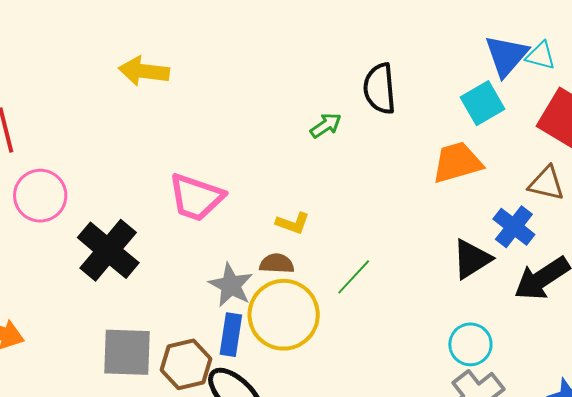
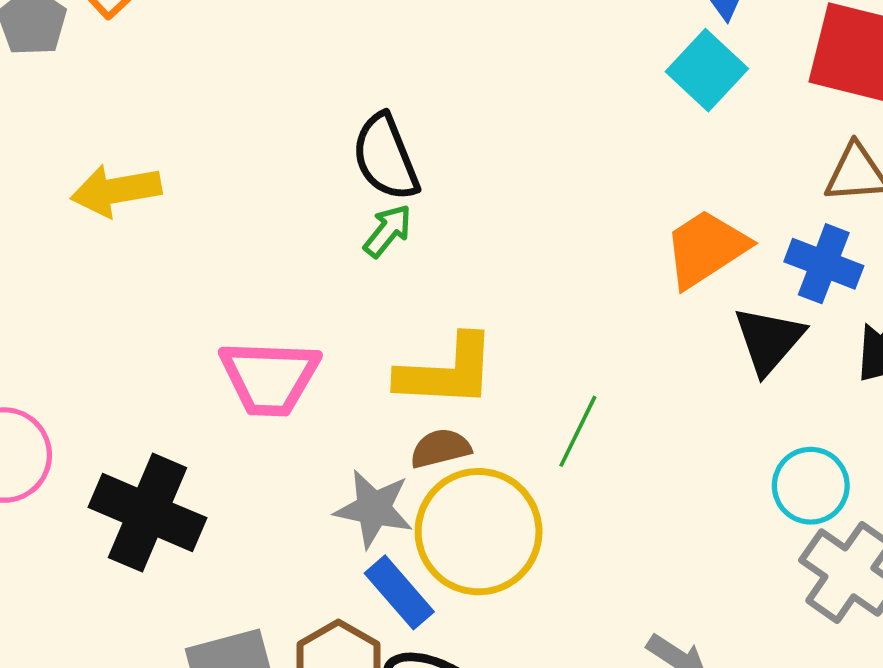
black semicircle: (380, 89) -> (386, 157), moved
green arrow: (326, 125) -> (388, 231), moved
orange trapezoid: (457, 162) -> (706, 248), moved
yellow L-shape: (293, 223) -> (447, 372), size x1.8
blue rectangle: (231, 335) -> (399, 592), turned -33

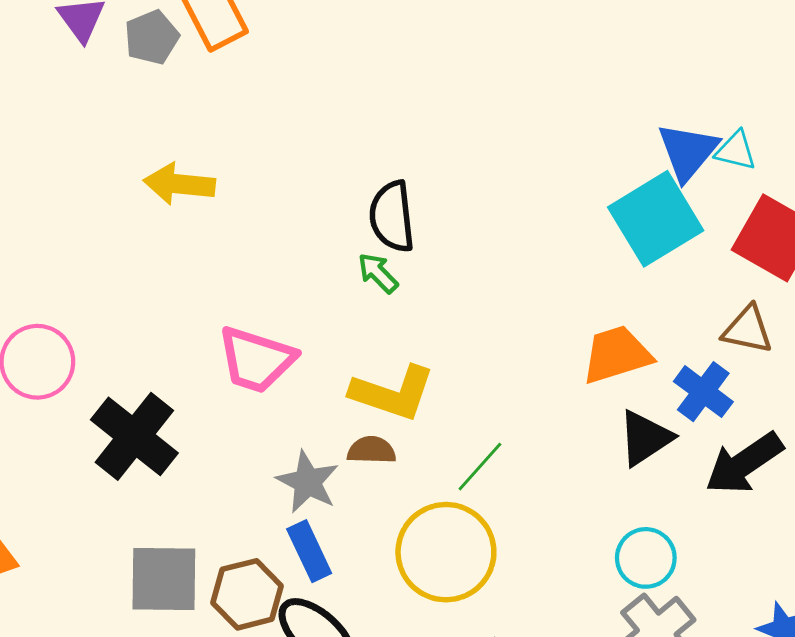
cyan square: (707, 70) -> (656, 219), size x1.5
green arrow: (388, 231) -> (378, 273), turned -99
yellow circle: (479, 532) -> (446, 552), moved

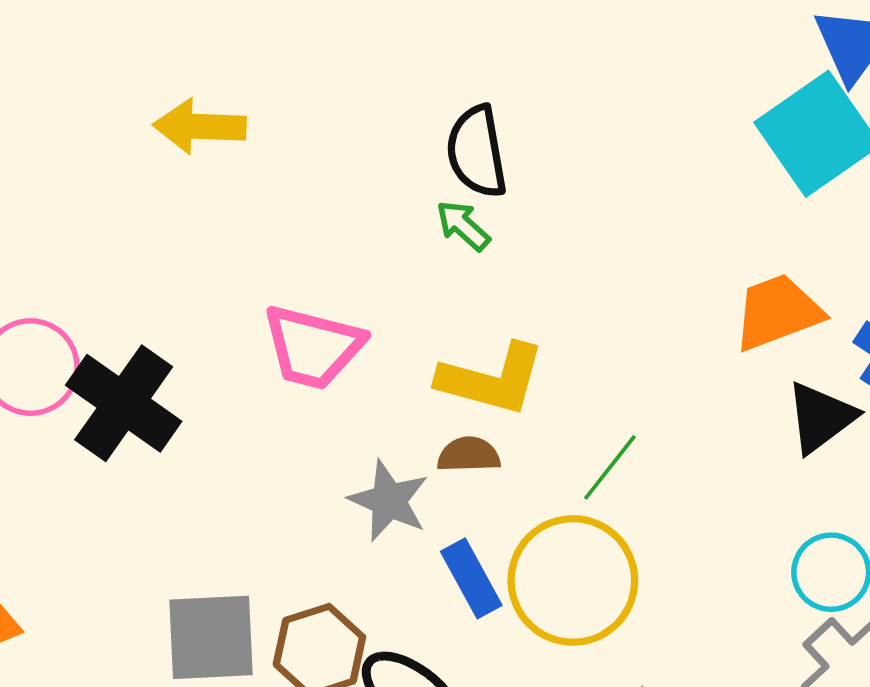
black cross: (134, 436) -> (124, 403), moved
blue rectangle: (309, 551) -> (471, 578), moved

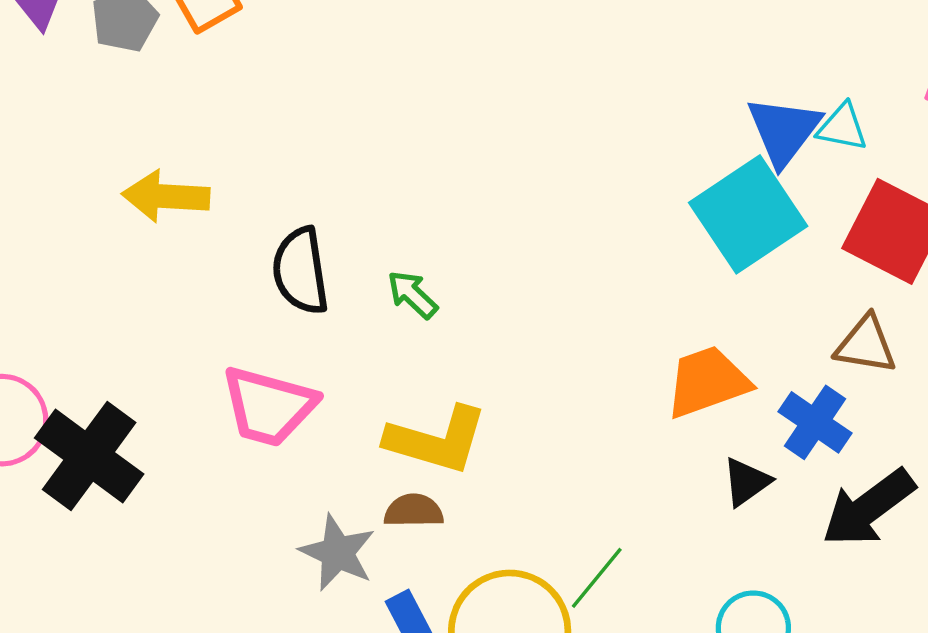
black semicircle: (477, 152) -> (301, 271), moved
black triangle: (821, 417) -> (746, 482), size x0.7
green line: (610, 467) -> (597, 578), moved

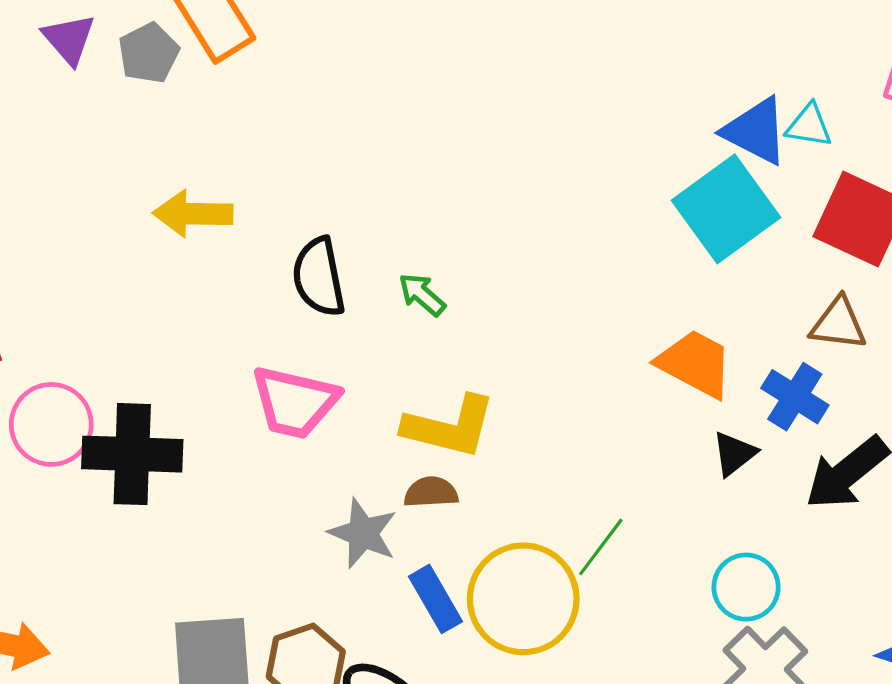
blue triangle: (784, 131) -> (756, 131), turned -38
orange trapezoid: (708, 382) -> (695, 364), turned 50
black cross: (89, 456) -> (132, 454), turned -32

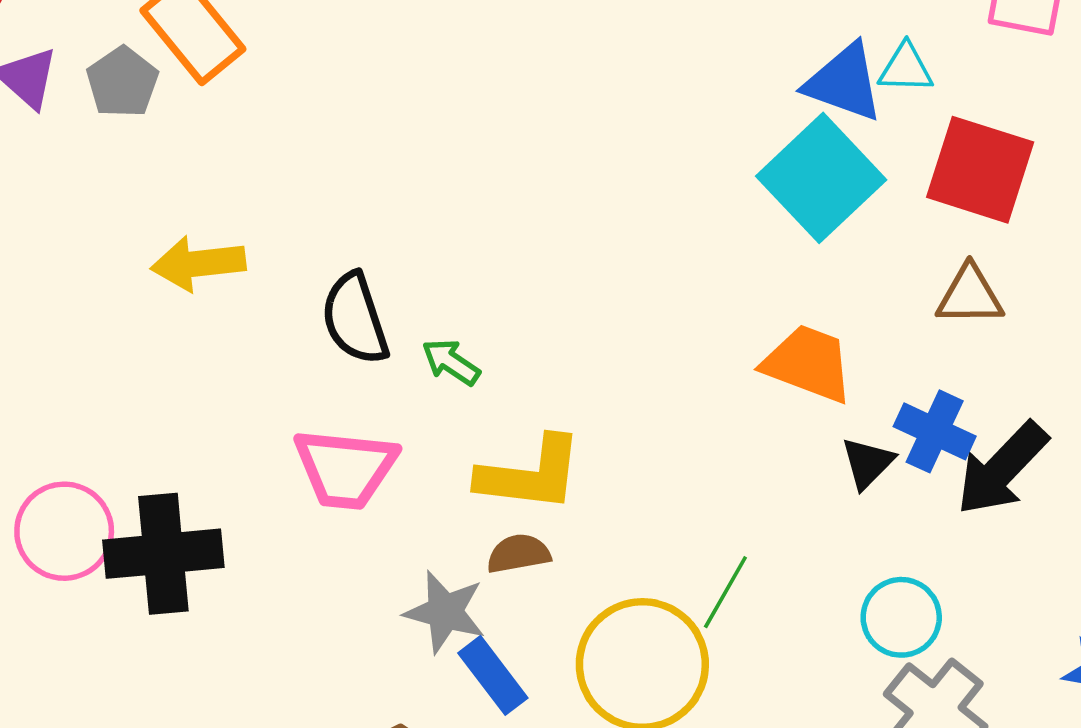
green arrow: (422, 295) -> (451, 362), moved
blue cross: (795, 397) -> (935, 431), moved
blue rectangle: (435, 599) -> (493, 675), moved

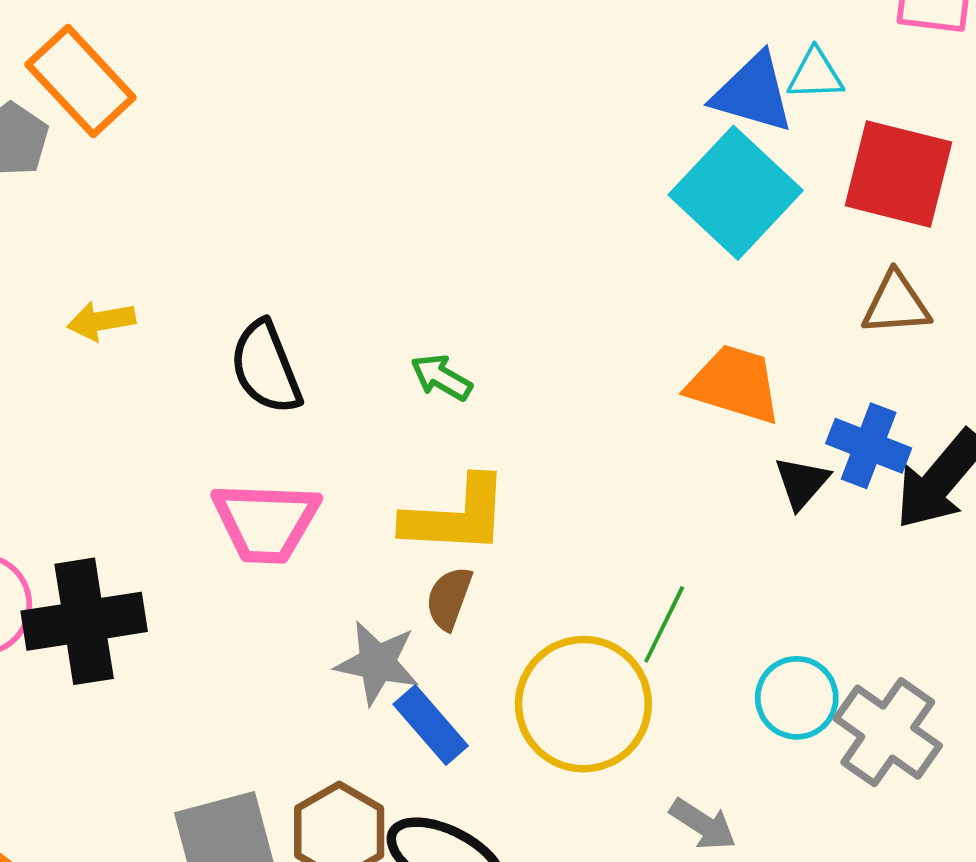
yellow arrow: (198, 263) -> (101, 321), size x0.7
green arrow: (451, 362) -> (441, 377), moved
brown semicircle: (519, 554) -> (449, 598), turned -56
cyan circle: (901, 617) -> (797, 698), moved

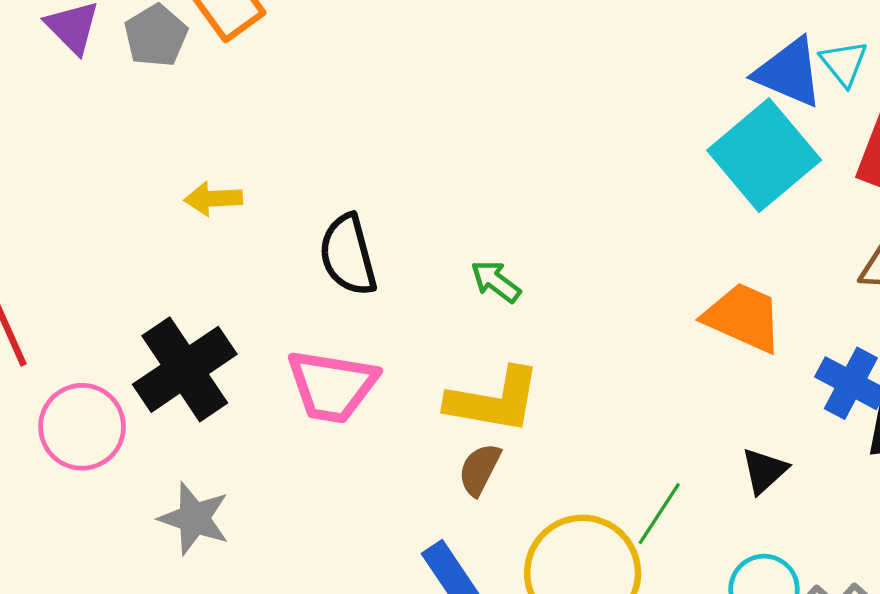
cyan triangle: (815, 74) -> (844, 63), turned 46
black triangle: (802, 483) -> (764, 471), moved
black cross: (84, 621) -> (185, 369), moved, turned -32
gray star: (377, 663) -> (194, 518), moved

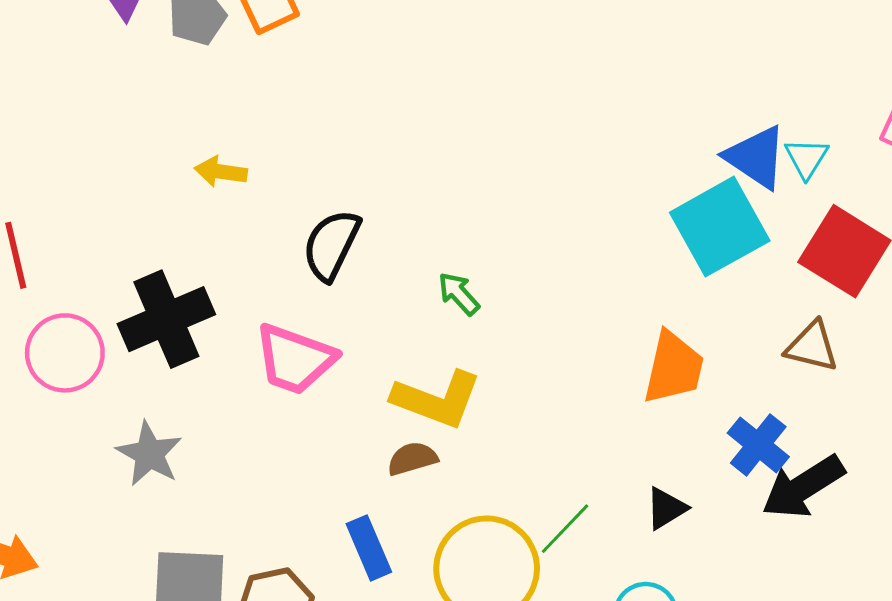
black semicircle: (348, 255) -> (331, 245), turned 30
orange trapezoid: (743, 317) -> (674, 368), turned 68
brown semicircle: (480, 469) -> (412, 459), turned 36

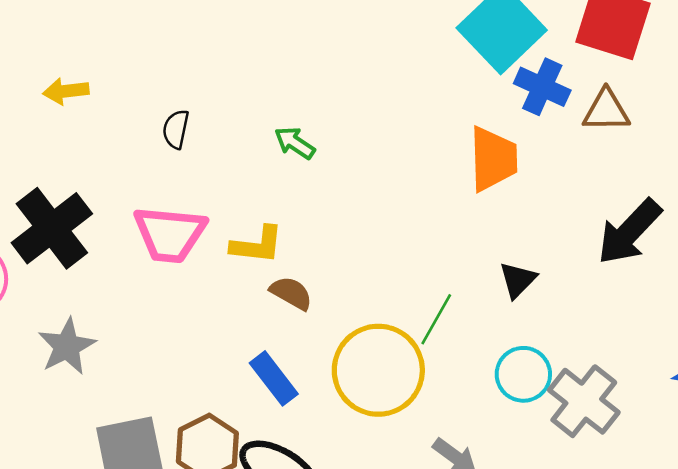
black semicircle: (331, 245) -> (176, 129), size x0.6
yellow L-shape: (437, 399) -> (257, 245), moved, size x0.7
blue cross: (758, 445) -> (542, 87), moved
gray star: (149, 454) -> (67, 346), turned 30
brown semicircle: (412, 459) -> (291, 293), turned 60

